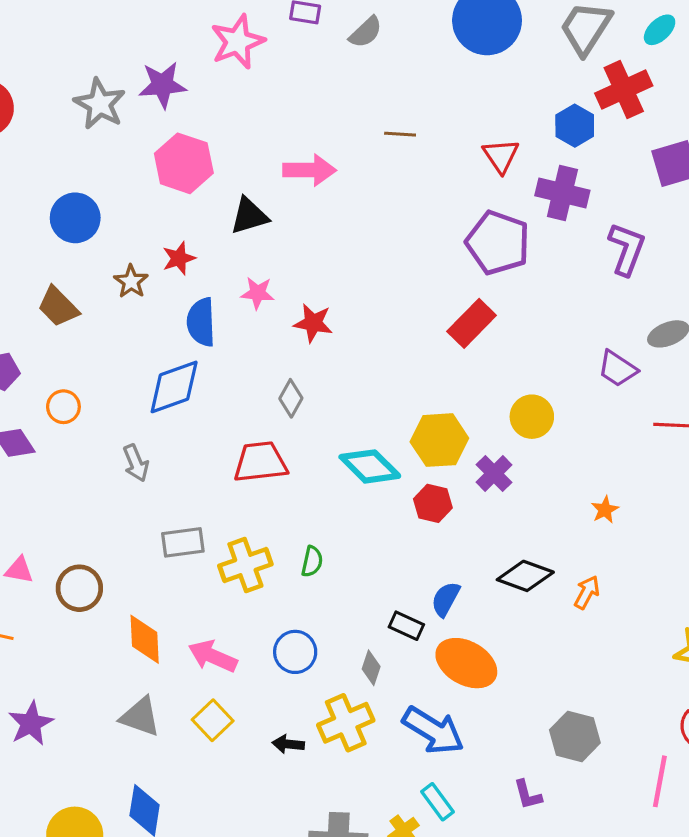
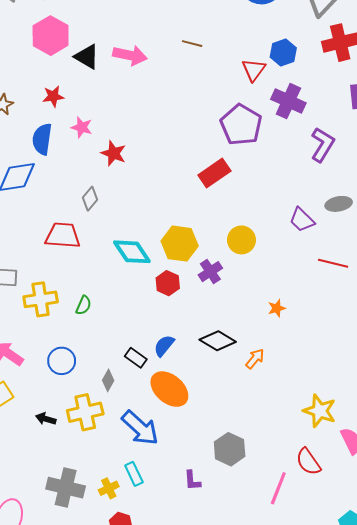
blue hexagon: (575, 126) -> (283, 53), moved
black triangle: (249, 216) -> (87, 57), moved, turned 36
red star: (179, 258) -> (53, 96), moved

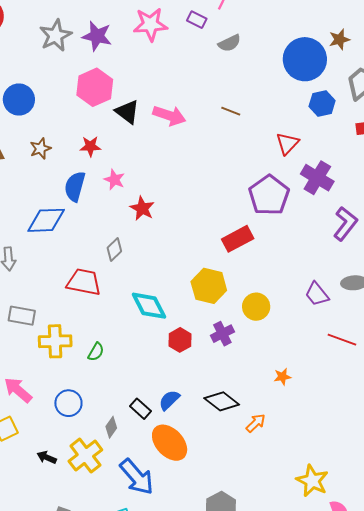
blue hexagon: (283, 53) -> (322, 104), moved
yellow hexagon: (180, 244) -> (209, 286), moved
yellow cross: (85, 412) -> (85, 456), turned -32

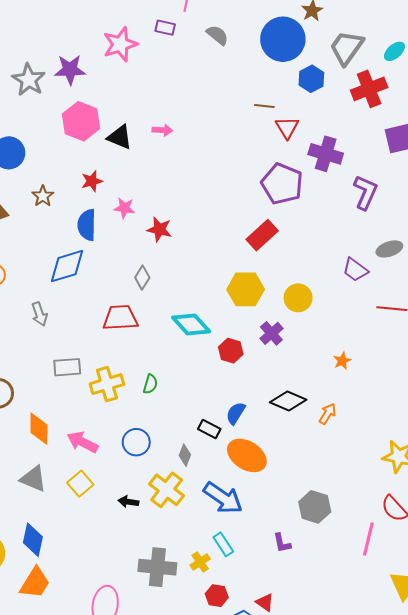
gray semicircle: (229, 43) -> (217, 35), moved, turned -100
brown line: (231, 111) -> (264, 106), moved
pink arrow: (169, 115) -> (162, 130), size x0.6

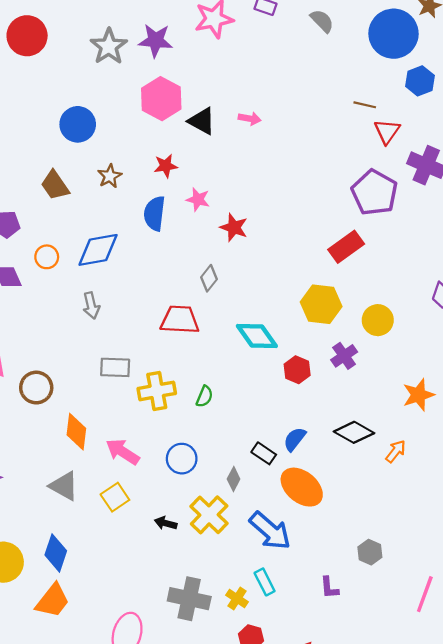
blue diamond: (67, 266) -> (98, 250), moved
orange star: (342, 361) -> (418, 395), size x1.6
gray hexagon: (315, 507) -> (370, 552), size x0.7
yellow cross: (200, 562) -> (237, 598), turned -30

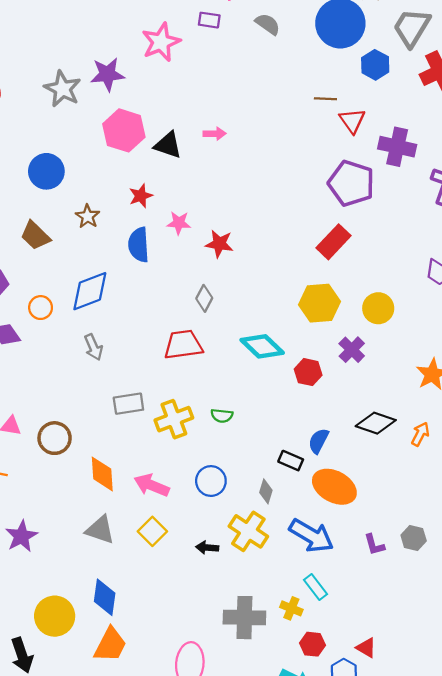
green semicircle: (204, 396) -> (222, 416), turned 85
purple L-shape: (329, 588) -> (374, 545), moved

